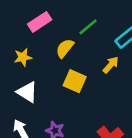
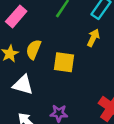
yellow semicircle: (65, 48) -> (34, 49), moved

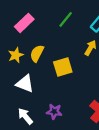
yellow square: (64, 62) -> (63, 67), turned -30

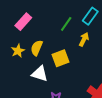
green line: (66, 19) -> (66, 24), moved
white triangle: (25, 84) -> (40, 74), moved

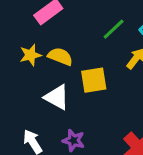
yellow semicircle: (37, 48) -> (60, 56), turned 77

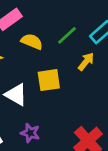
yellow semicircle: (60, 56) -> (32, 42), moved

